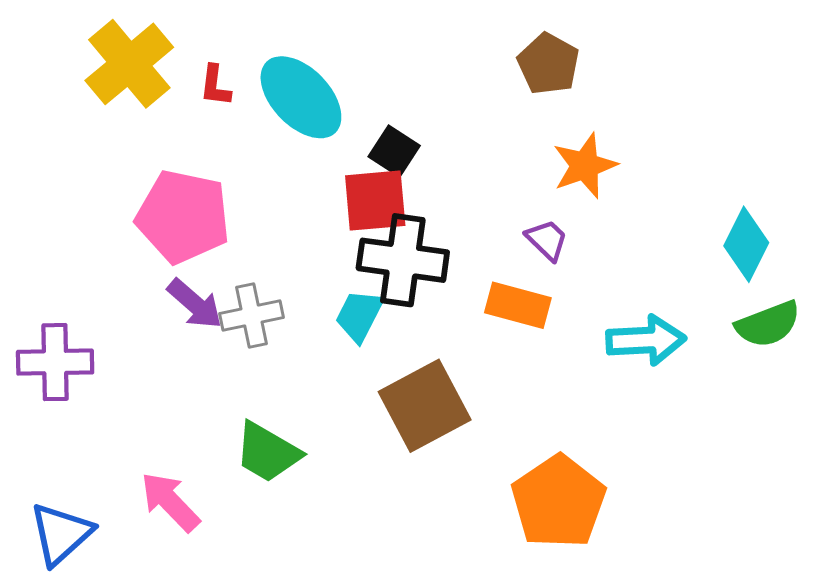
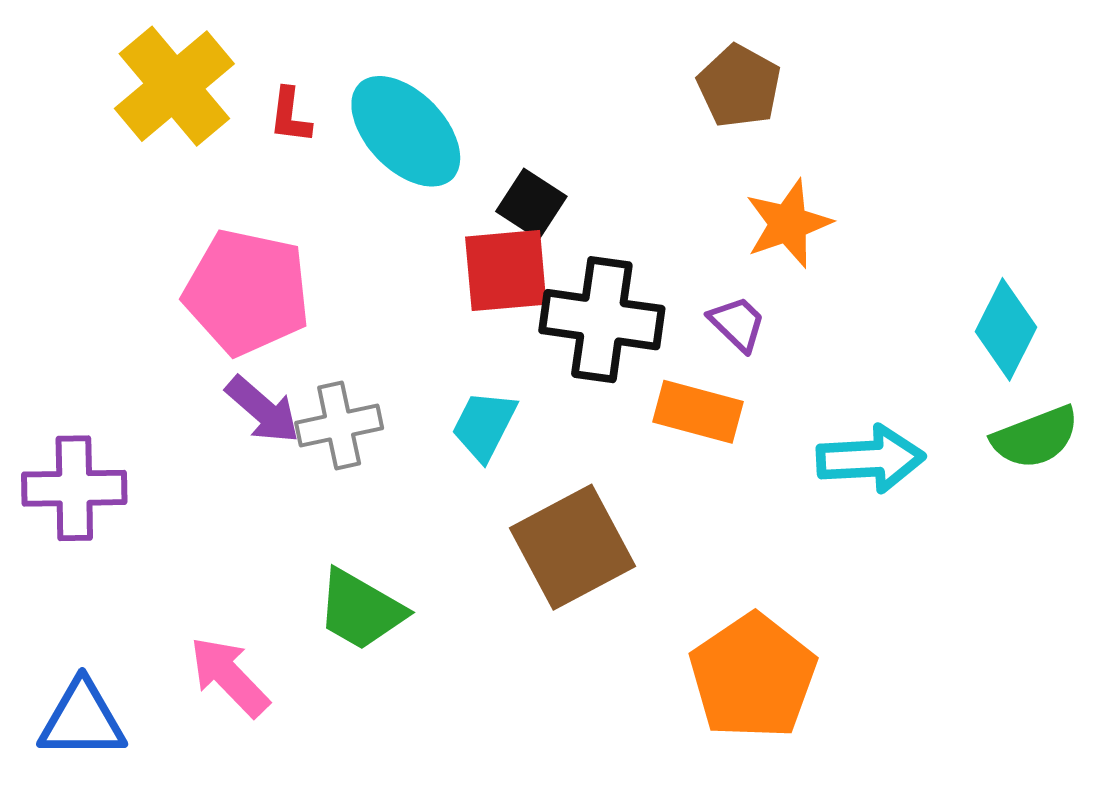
black cross: (403, 260) -> (602, 320), moved
blue triangle: (61, 534) -> (82, 720), turned 42

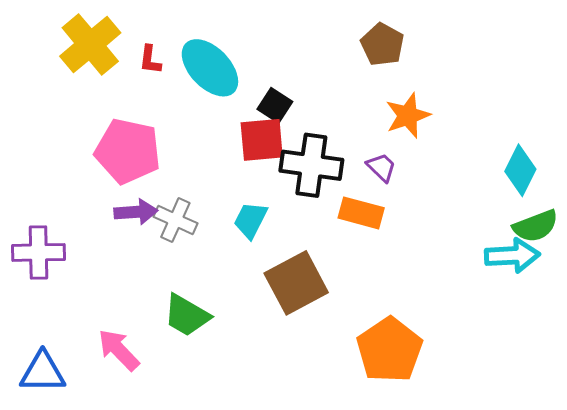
purple arrow: (263, 410) -> (136, 212), turned -45
gray cross: (339, 426) -> (175, 220), turned 36
cyan arrow: (871, 459) -> (512, 256), moved

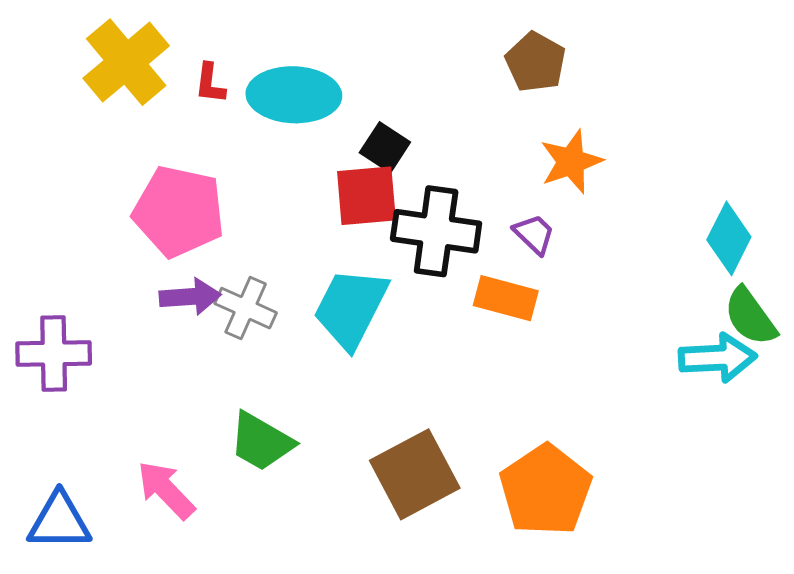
cyan ellipse: (210, 68) -> (294, 95), turned -44
cyan trapezoid: (251, 220) -> (351, 308), size x1.6
green semicircle: (536, 226) -> (750, 317), turned 75
brown square: (296, 283) -> (415, 474), moved

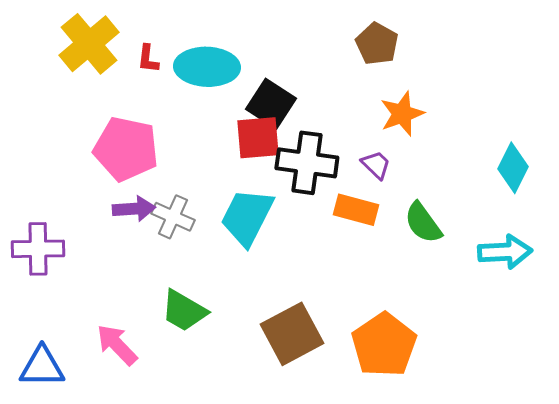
black square: (385, 147) -> (271, 104), size x1.4
green semicircle: (750, 317) -> (423, 223), moved

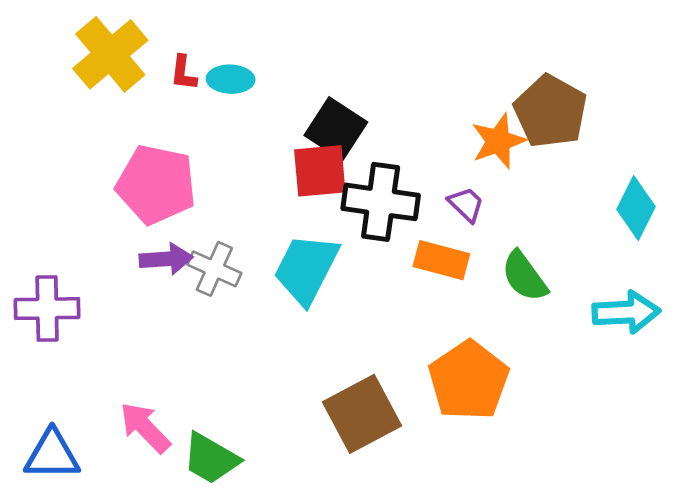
brown pentagon: (377, 44) -> (550, 111), moved, size x1.4
cyan ellipse: (207, 67) -> (231, 79), moved, size x0.6
green trapezoid: (184, 311) -> (211, 459), moved
orange pentagon: (384, 345) -> (469, 380), moved

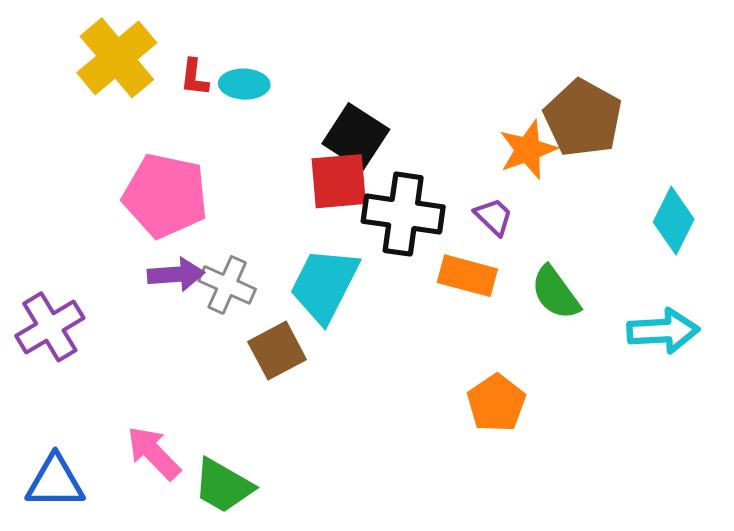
purple cross: (47, 309) -> (50, 327), turned -30
orange pentagon: (469, 380) -> (496, 403), size x0.7
brown square: (362, 414) -> (277, 351), moved, size x0.7

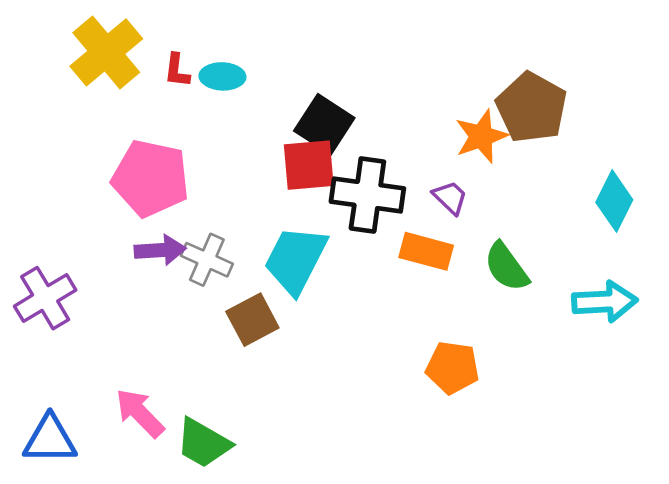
orange pentagon: (496, 403) -> (453, 368), turned -30

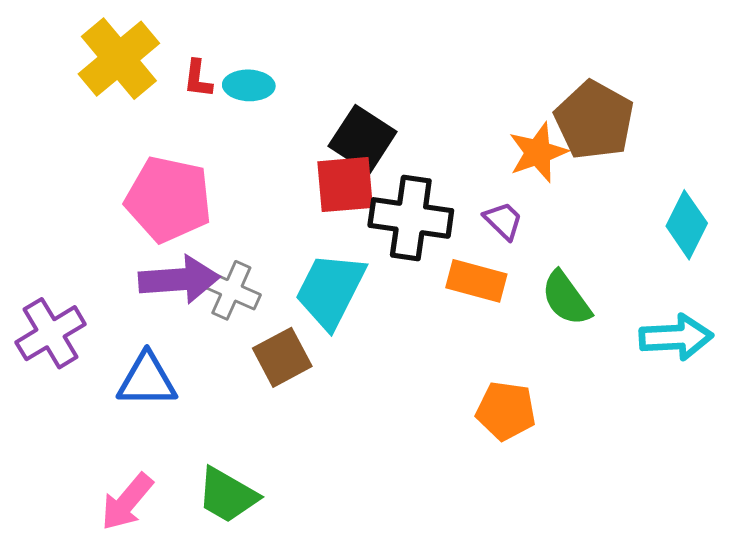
purple arrow: (160, 250) -> (179, 280), size x1.4
pink arrow: (140, 413) -> (127, 502), moved, turned -96
blue triangle: (50, 439) -> (147, 380), moved

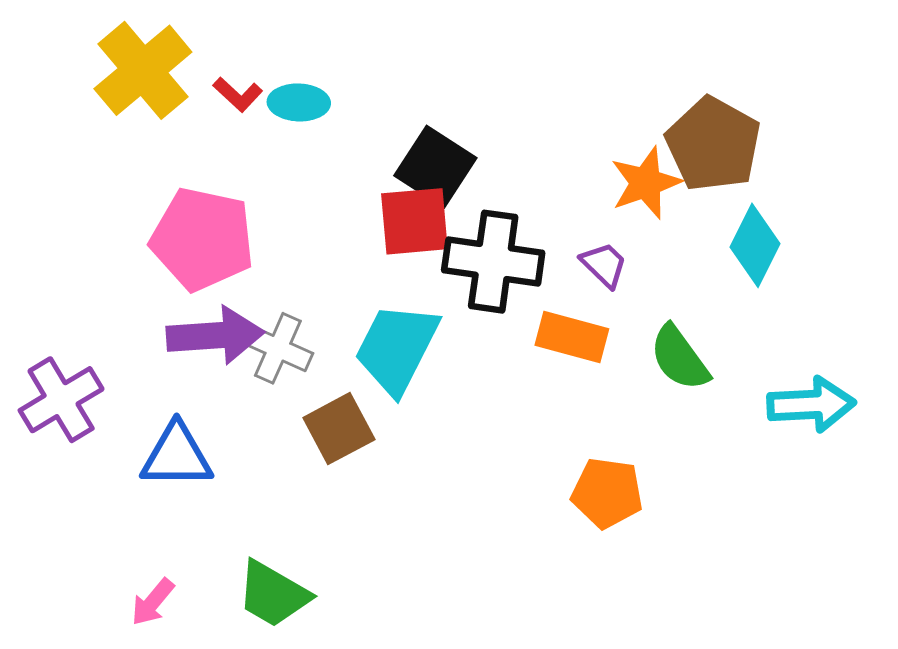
red L-shape: (198, 79) -> (238, 94), turned -54
cyan diamond: (687, 225) -> (755, 245), moved
pink arrow: (127, 502) -> (153, 602), size x0.7

